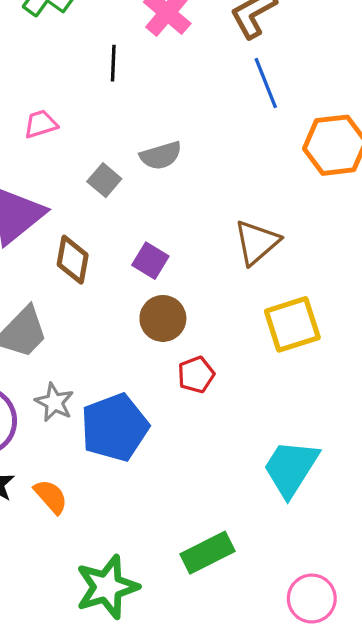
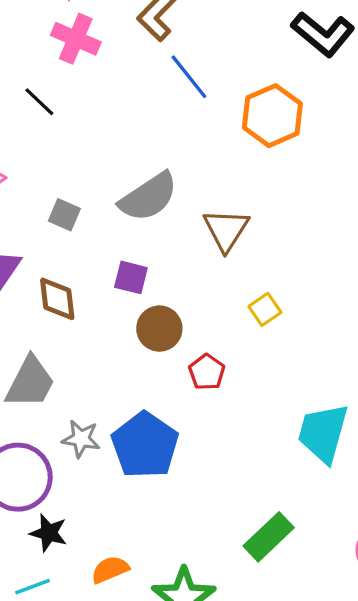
black line: (113, 63) -> (39, 102), turned -32
gray semicircle: (161, 156) -> (148, 197), moved, size x1.5
yellow square: (292, 324) -> (265, 309), moved, size x0.6
orange semicircle: (51, 497) -> (110, 570), moved, turned -54

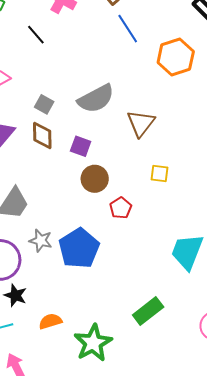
brown diamond: (57, 299) -> (42, 135), moved
yellow square: (265, 309) -> (160, 174), turned 36

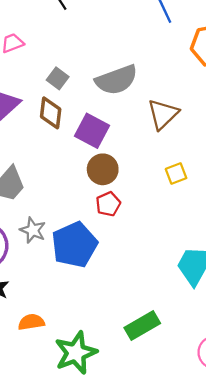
purple square: (81, 146) -> (92, 131), size x1.4
yellow square: (160, 174) -> (176, 173), turned -36
red pentagon: (121, 208) -> (108, 204), moved

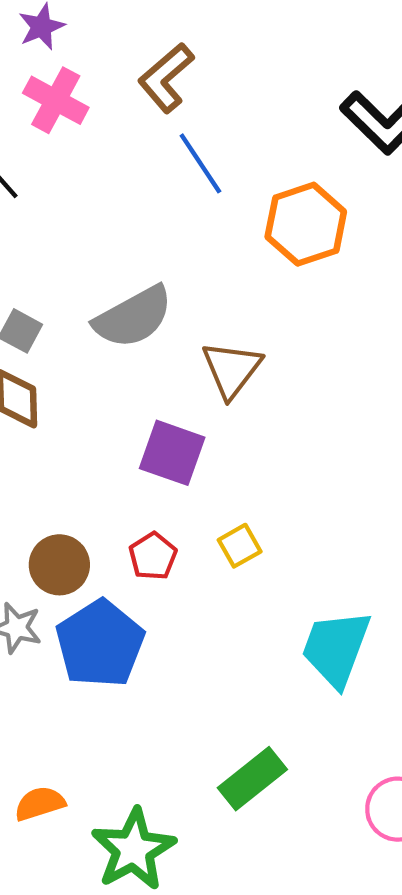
purple square: (92, 131) -> (172, 453), moved
brown circle: (103, 169) -> (59, 565), moved
yellow square: (176, 173) -> (240, 546), moved

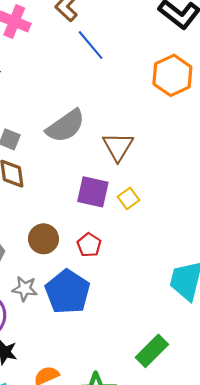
orange hexagon: (306, 224) -> (172, 75), moved
yellow square: (240, 546) -> (129, 198), moved
brown circle: (59, 565) -> (44, 239), moved

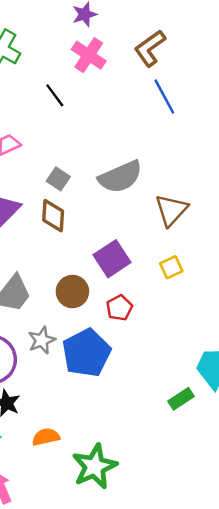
purple square: (93, 192) -> (112, 259), moved, turned 32
gray star: (25, 289) -> (42, 340), turned 30
green rectangle: (152, 351) -> (181, 399), moved, size x0.7

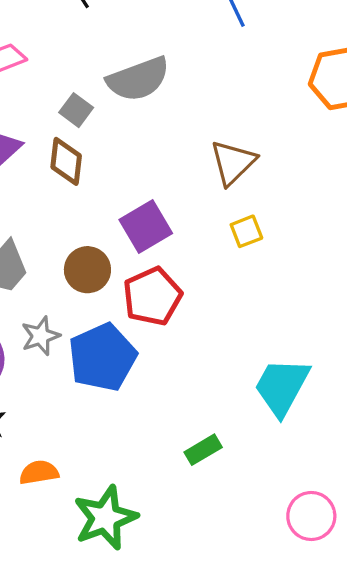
gray semicircle: (120, 177) -> (138, 79), moved
yellow square: (171, 267) -> (246, 231), moved
red pentagon: (119, 308) -> (152, 296), size x1.6
green rectangle: (181, 399) -> (203, 450), moved

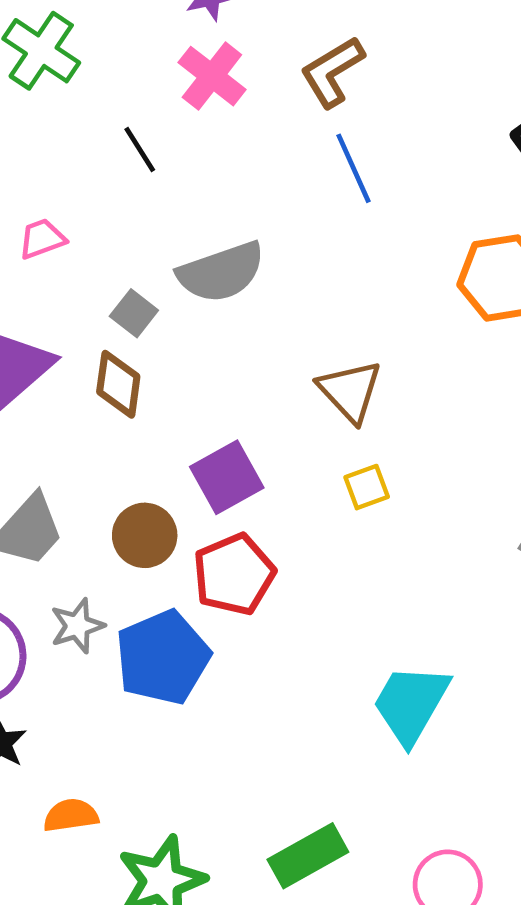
brown triangle: (233, 163) -> (350, 391), turned -30
green rectangle: (203, 450) -> (308, 856), moved, size x1.5

